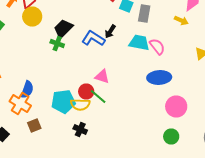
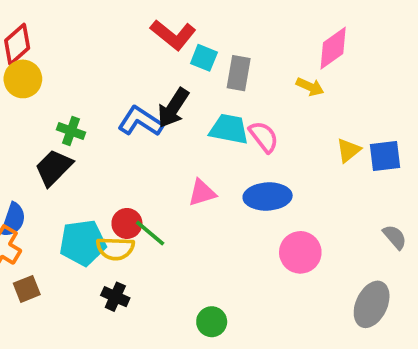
black trapezoid: (63, 28) -> (54, 168), moved
black arrow: (110, 32) -> (173, 108), size x1.5
pink triangle: (102, 76) -> (202, 193), moved, turned -35
green circle: (171, 136) -> (212, 322), moved

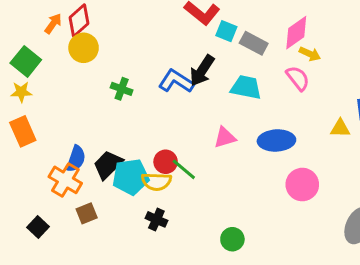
pink diamond: (333, 48) -> (296, 33), moved
gray rectangle: (239, 73) -> (254, 43), turned -72
pink semicircle: (264, 137) -> (298, 78), moved
yellow triangle: (348, 150) -> (340, 128), moved, turned 40
black trapezoid: (54, 168) -> (108, 165), moved

